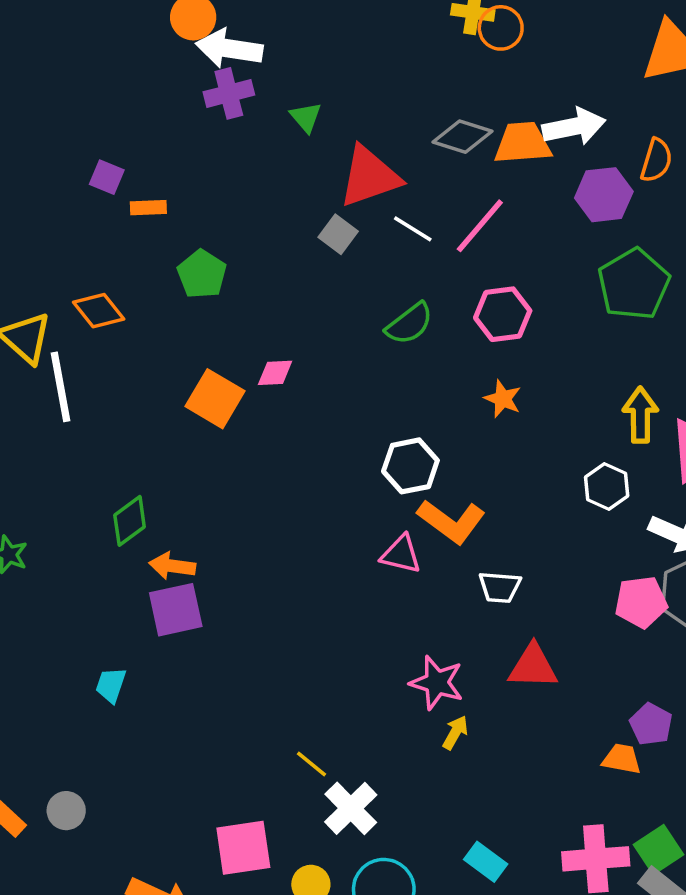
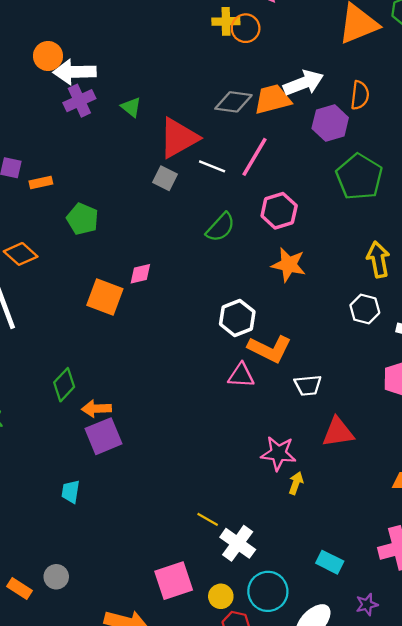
orange star: (503, 399) -> (289, 265), size x1.4

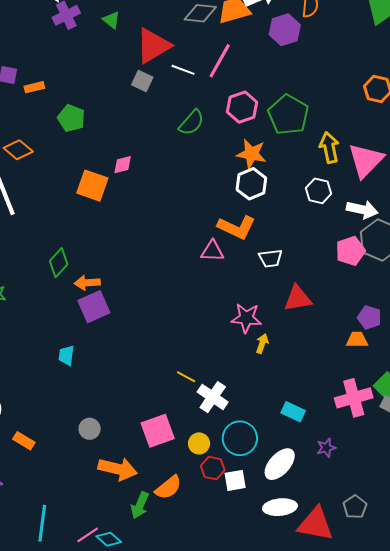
green pentagon: (359, 177) -> (288, 115), moved
white hexagon: (237, 318) -> (251, 184), moved
gray circle: (56, 577) -> (90, 429), moved

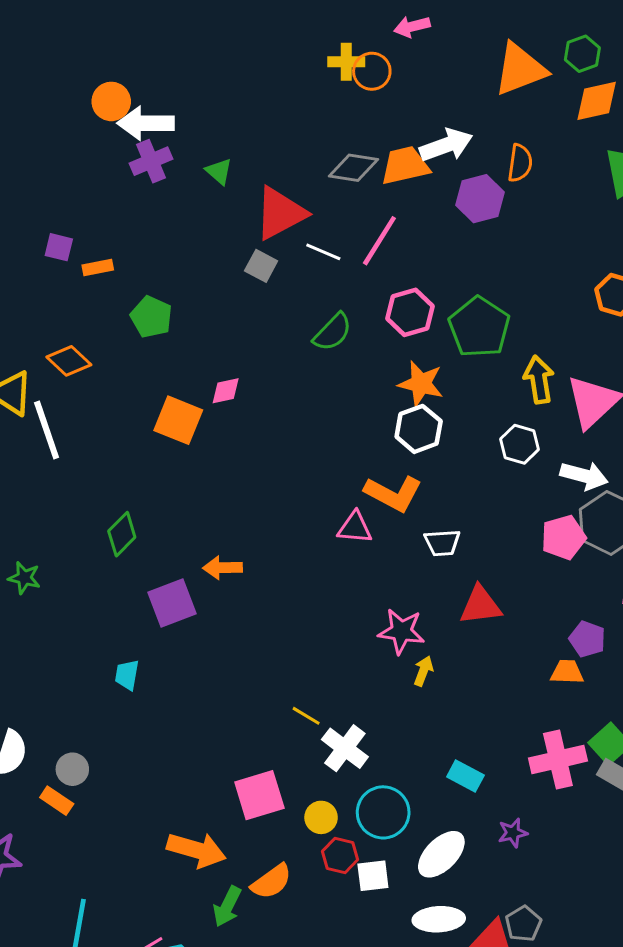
orange arrow: (87, 283) -> (223, 568), moved
gray circle: (90, 429) -> (72, 769), moved
gray pentagon: (355, 507) -> (523, 924), moved

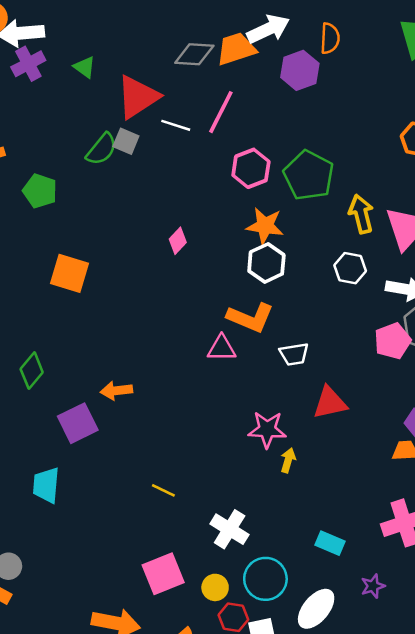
green semicircle: (333, 332) -> (102, 149), moved
pink diamond: (226, 391) -> (178, 241), moved, turned -30
cyan trapezoid: (127, 675) -> (46, 485), size x1.4
yellow line: (306, 716) -> (163, 490), moved

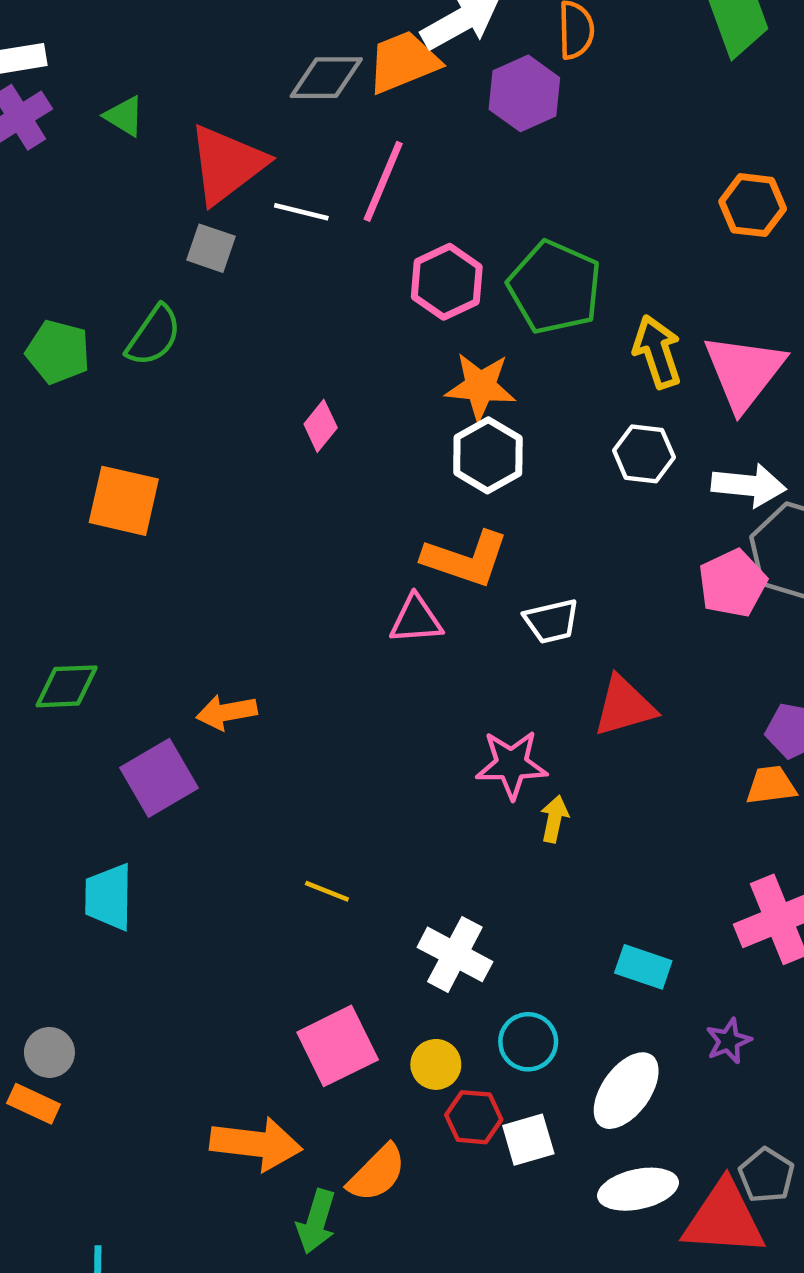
green semicircle: (102, 149) -> (154, 336), moved
green diamond: (32, 371) -> (67, 686), turned 52
cyan circle: (265, 579) -> (528, 1042), size x0.7

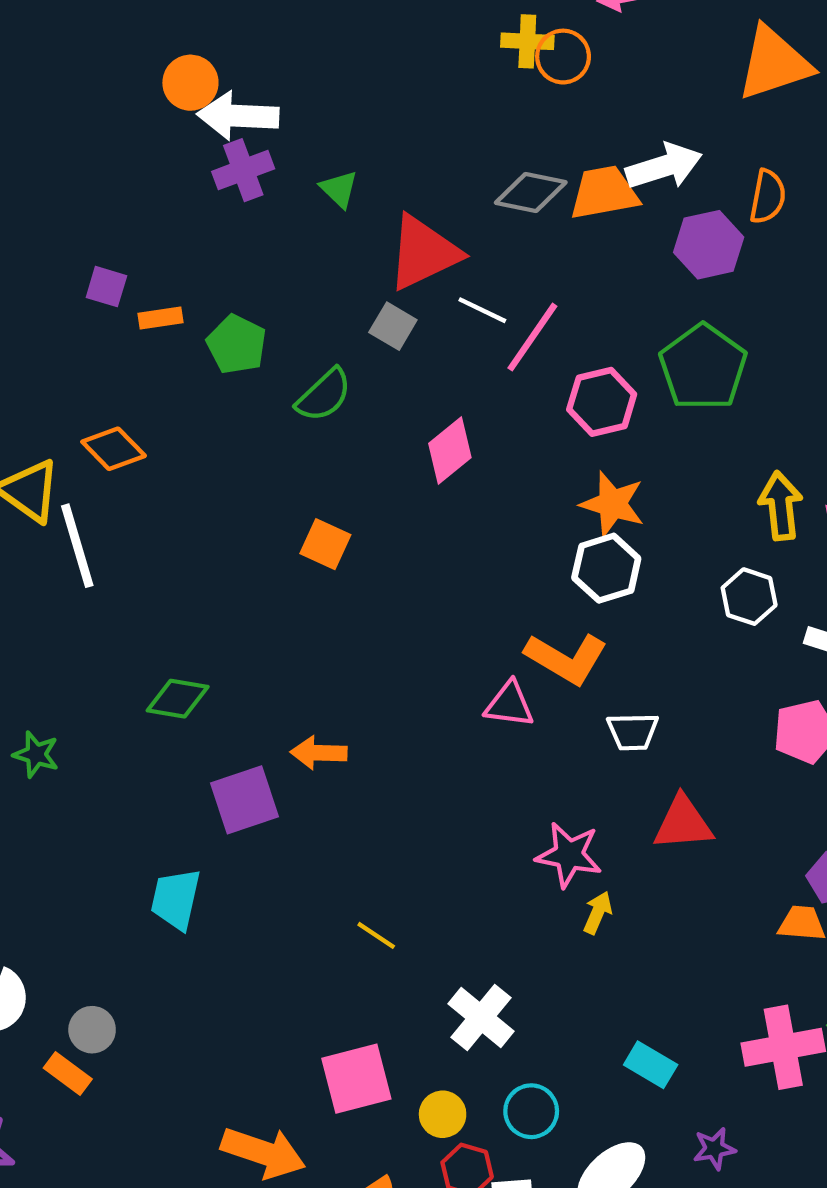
pink line: (383, 181) -> (532, 337), moved
green pentagon: (555, 287) -> (703, 367), moved
green pentagon: (58, 352) -> (237, 344), moved
pink diamond: (321, 426) -> (450, 451), moved, size x1.4
orange square: (124, 501) -> (325, 544), moved, size x0.7

